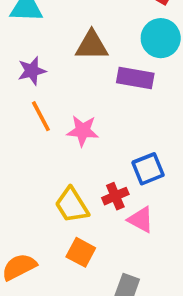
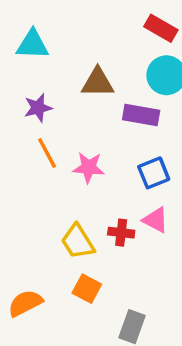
blue square: (148, 169) -> (154, 173), moved
red cross: (115, 196) -> (121, 233), turned 30
pink triangle: (141, 220) -> (156, 220), moved

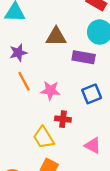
pink triangle: (156, 220) -> (93, 145), moved
red cross: (121, 233) -> (63, 119), moved

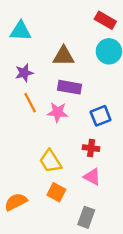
purple rectangle: (84, 57) -> (70, 87), moved
red cross: (63, 119) -> (91, 148), moved
pink triangle: (93, 145) -> (92, 177), moved

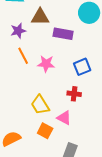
brown triangle: (64, 56) -> (40, 17), moved
purple rectangle: (70, 87) -> (63, 34), moved
pink triangle: (92, 177) -> (64, 118), moved

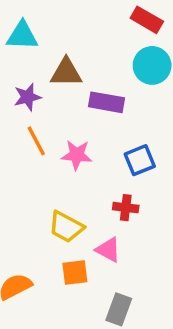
yellow trapezoid: (40, 105) -> (66, 227), turned -30
orange square: (45, 131) -> (75, 273), turned -35

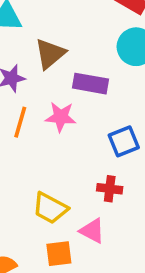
brown triangle: (66, 72) -> (50, 54), turned -40
orange line: (36, 141) -> (20, 122), turned 44
pink star: (77, 155) -> (61, 117), moved

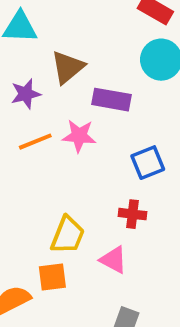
orange line: (20, 122) -> (35, 142), turned 52
yellow trapezoid: (50, 208) -> (68, 235), turned -96
orange square: (59, 254) -> (52, 277), moved

